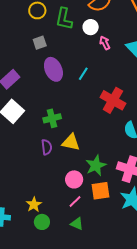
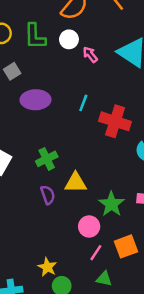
purple ellipse: (53, 69) -> (36, 100), turned -55
cyan line: (83, 74) -> (83, 103), moved
orange square: (101, 191) -> (126, 246), moved

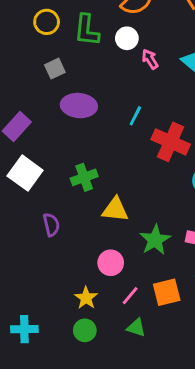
purple semicircle: (48, 195) -> (51, 225), moved
pink circle: (89, 226) -> (111, 263), moved
yellow star: (47, 267) -> (86, 298), moved

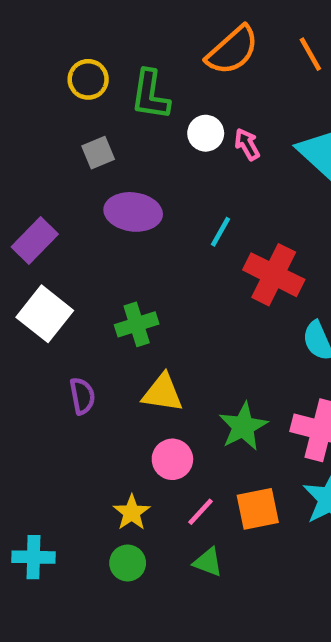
white circle: (127, 38) -> (206, 133), moved
yellow triangle: (115, 210) -> (163, 393), moved

